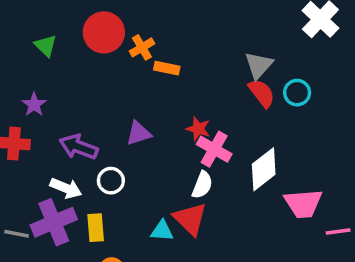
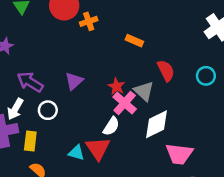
gray triangle: (259, 65) -> (144, 91), moved, turned -40
orange rectangle: (167, 68) -> (134, 41), moved
cyan circle: (297, 93) -> (206, 76), moved
purple triangle: (139, 133) -> (74, 81), turned -36
white arrow: (66, 188) -> (15, 109), turned 85

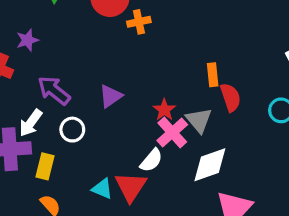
orange rectangle: (134, 41) -> (213, 75), moved, turned 54

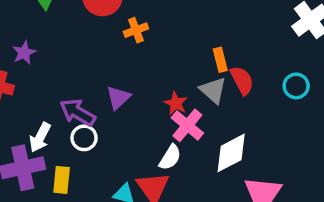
orange cross: (139, 22) -> (136, 30), moved
purple arrow: (54, 90) -> (78, 112), moved
gray triangle: (199, 120) -> (213, 90), moved

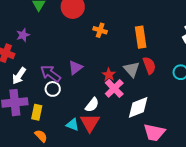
orange cross: (136, 30) -> (100, 30), moved, turned 32
orange rectangle: (220, 60) -> (141, 37), moved, size x1.5
white arrow: (40, 137) -> (19, 76), moved
white semicircle: (170, 157) -> (92, 105), moved

